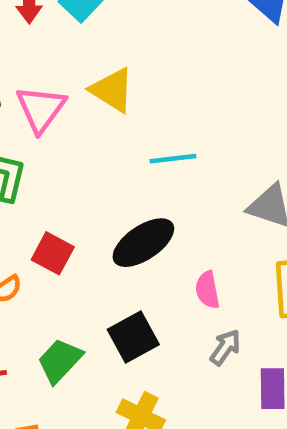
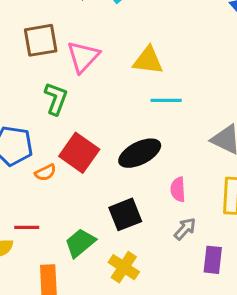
yellow triangle: (112, 90) -> (148, 60), moved, turned -32
red square: (53, 253) -> (79, 153), size x1.4
green trapezoid: (60, 361) -> (80, 243), moved

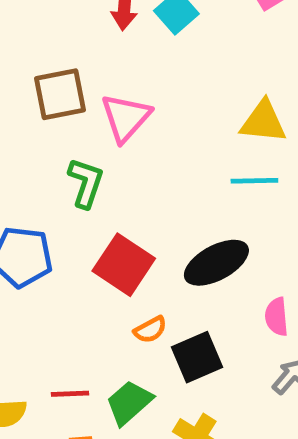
yellow triangle: (148, 60) -> (263, 122), moved
orange semicircle: (45, 173) -> (150, 330), moved
red line: (27, 227) -> (70, 394), moved

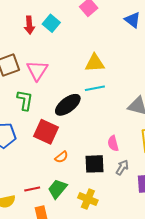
black ellipse: (216, 263) -> (68, 105), moved
black square: (197, 357) -> (95, 164), moved, turned 30

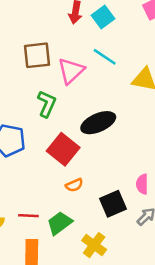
cyan line: (95, 88) -> (105, 57), moved, turned 30
black square: (95, 164) -> (113, 204), turned -35

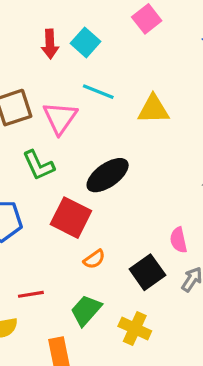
green L-shape: (47, 104) -> (38, 165), turned 144
red line: (28, 216) -> (31, 294), moved

